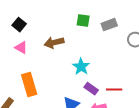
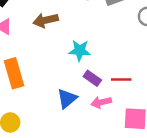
cyan star: (81, 67) -> (80, 50), turned -30

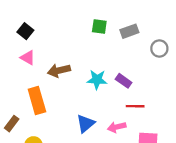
brown arrow: (46, 20) -> (59, 70), moved
purple rectangle: (92, 78) -> (124, 81), moved

